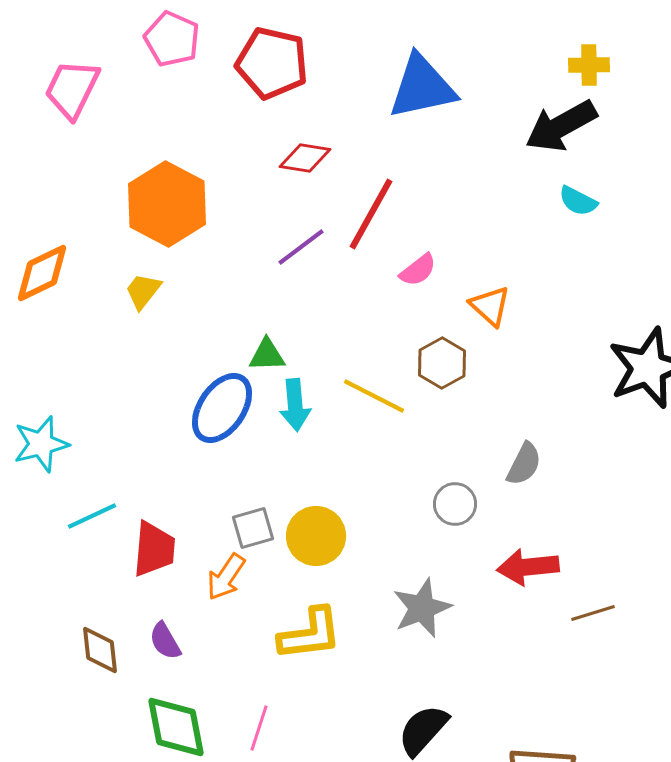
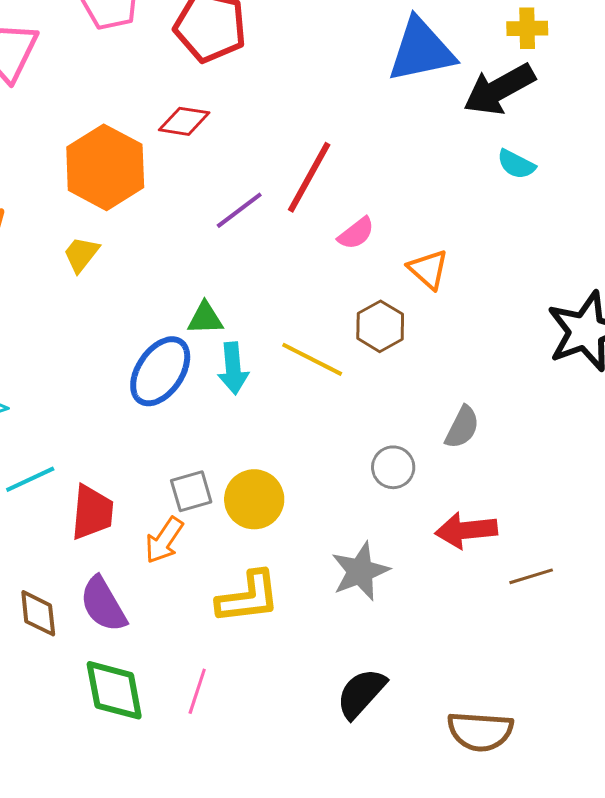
blue triangle: (422, 87) -> (421, 50), moved
red diamond: (305, 158) -> (184, 121), moved
purple semicircle: (165, 641) -> (103, 604), size x1.5

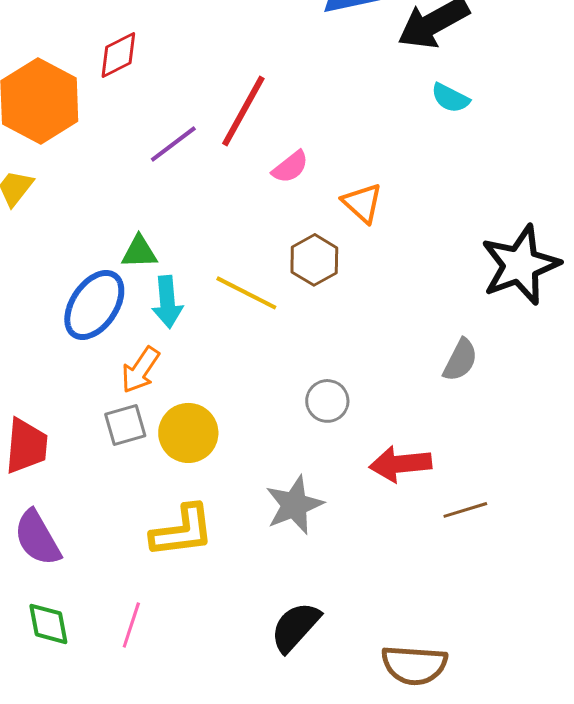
red diamond: (184, 121) -> (118, 55), turned -36
gray semicircle: (462, 427) -> (460, 360), moved
orange arrow: (164, 540) -> (140, 370), moved
green diamond: (114, 690) -> (48, 624), size x0.7

